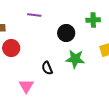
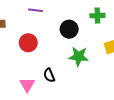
red circle: (11, 48) -> (28, 43), moved
black semicircle: (47, 68) -> (49, 75), moved

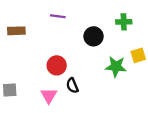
red circle: (28, 43) -> (57, 65), moved
green star: (79, 56) -> (116, 67), moved

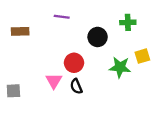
red circle: (57, 65) -> (74, 63), moved
pink triangle: (49, 96) -> (54, 81), moved

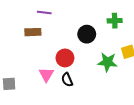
purple line: (62, 17) -> (44, 12), moved
brown rectangle: (20, 31) -> (33, 32), moved

